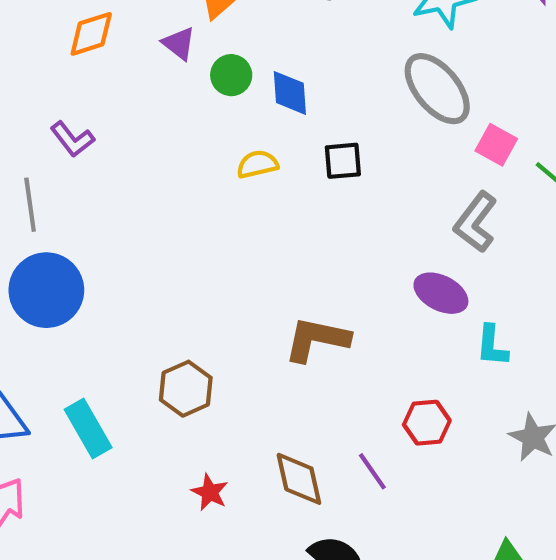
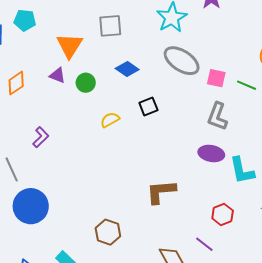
blue diamond: (290, 93) -> (127, 69), moved, turned -35
purple L-shape: (72, 139) -> (41, 137), moved, turned -80
cyan L-shape: (492, 346) -> (242, 171), size x1.4

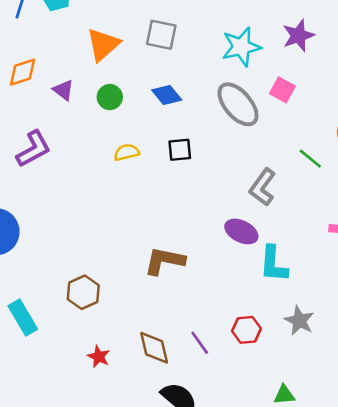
purple triangle: (57, 75) -> (63, 90), moved
pink square: (216, 78) -> (282, 90), moved
purple L-shape: (41, 137) -> (33, 149), size x1.4
red hexagon: (223, 215) -> (246, 330), moved

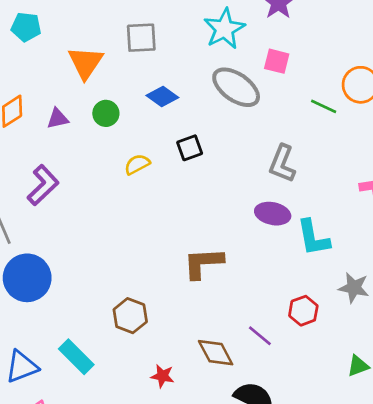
purple triangle: (63, 90) -> (58, 119), turned -35
green line: (310, 159) -> (324, 106), moved

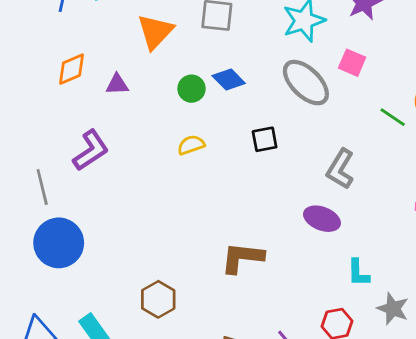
green circle: (106, 113) -> (192, 89), moved
black square: (190, 148) -> (265, 139), moved
cyan L-shape: (313, 238) -> (358, 273), moved, size x0.7

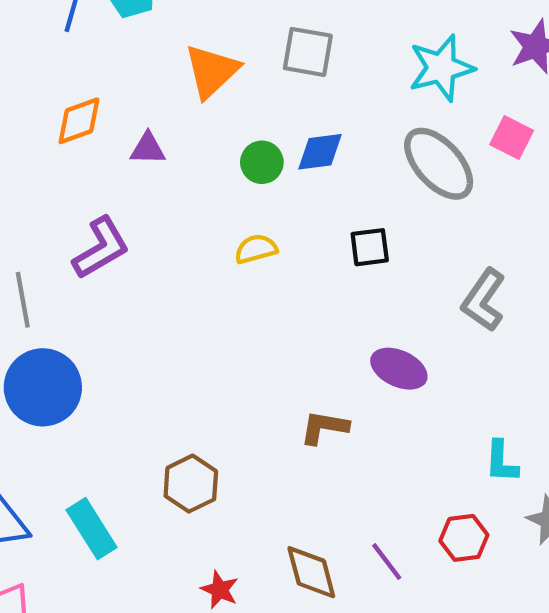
blue diamond: (229, 80) -> (320, 152), turned -56
purple ellipse: (322, 219) -> (399, 369), moved
brown L-shape: (242, 258) -> (324, 427), size x0.7

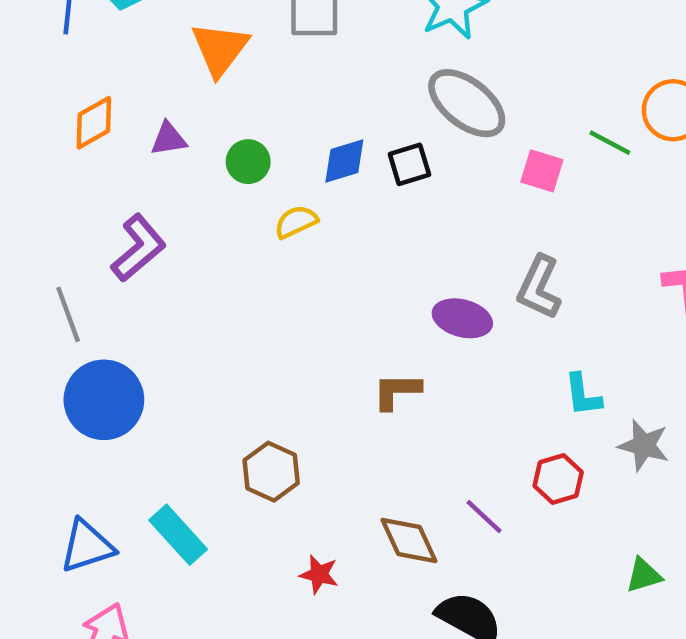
pink square: (512, 137) -> (542, 171), moved
blue diamond: (320, 152) -> (344, 161), moved
green circle: (262, 162) -> (248, 162), moved
black square: (370, 247) -> (409, 164), moved
gray L-shape: (484, 300) -> (539, 287), moved

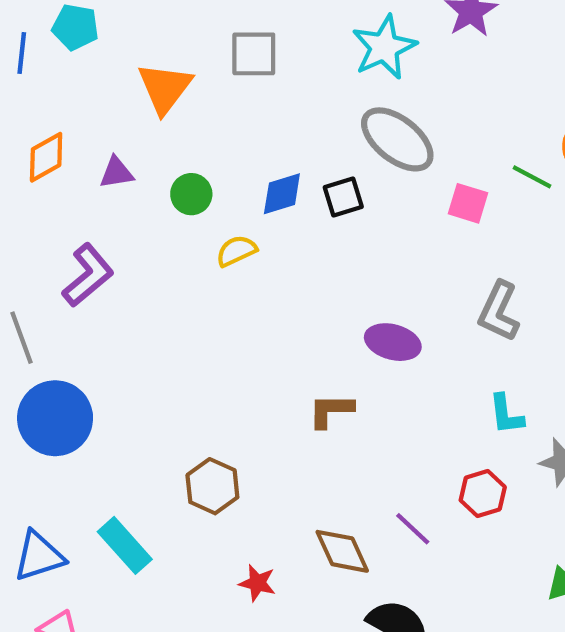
gray L-shape: (539, 287) -> (499, 311), moved

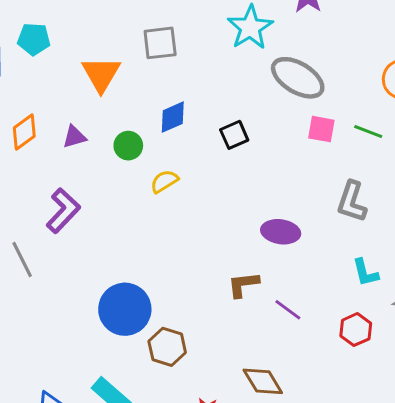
gray ellipse: (397, 139) -> (298, 78), moved
green line: (532, 177) -> (368, 132), moved
blue diamond: (282, 194) -> (173, 117), moved
blue circle: (55, 418) -> (125, 309), moved
purple line: (413, 529) -> (288, 310), moved

